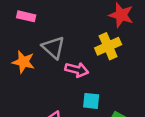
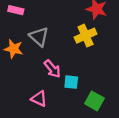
pink arrow: (77, 70) -> (52, 69), moved, turned 36

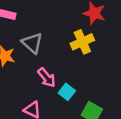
cyan square: (71, 82) -> (67, 92), turned 32

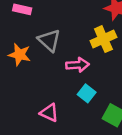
pink arrow: (47, 78) -> (78, 65), moved, turned -54

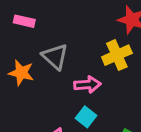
cyan square: (87, 93) -> (86, 117), moved

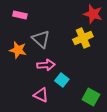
pink arrow: (87, 85) -> (46, 65), moved

